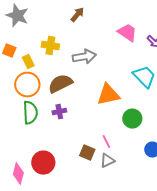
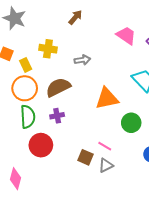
gray arrow: (84, 57) -> (82, 60), size x0.7
pink line: (106, 142) -> (105, 146), turned -32
red circle: (43, 163) -> (41, 145), moved

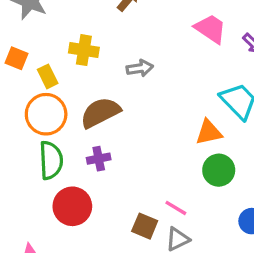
orange triangle: (107, 98) -> (209, 132), moved, size x0.7

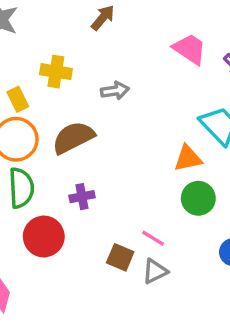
purple cross: (99, 159) -> (82, 197), moved

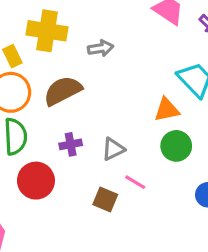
yellow cross: (56, 72) -> (47, 31), size x1.4
gray triangle: (155, 271) -> (113, 149), moved

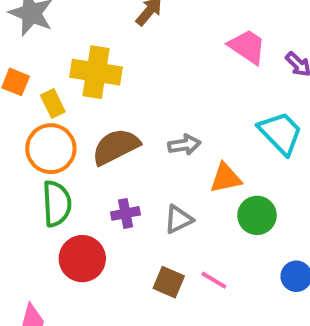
gray arrow: (101, 48) -> (184, 145), moved
orange triangle: (167, 110) -> (226, 178), moved
pink line: (135, 182) -> (214, 280), moved

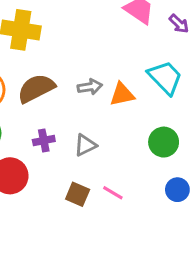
orange triangle: (226, 178) -> (122, 94), moved
green circle: (257, 215) -> (164, 142), moved

